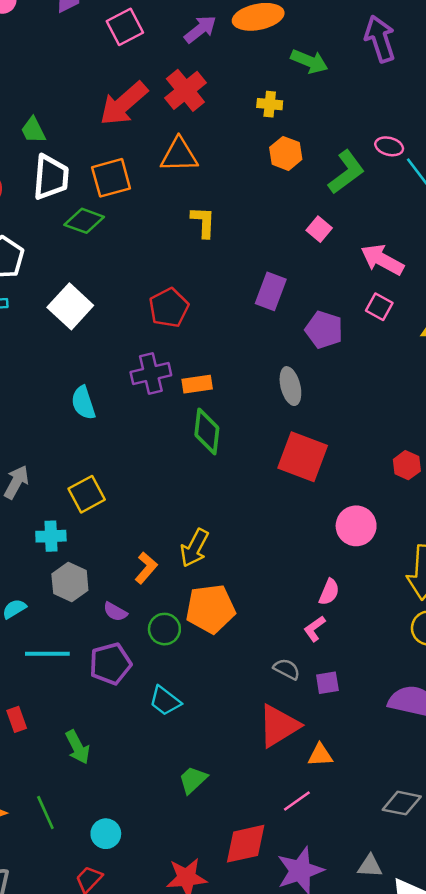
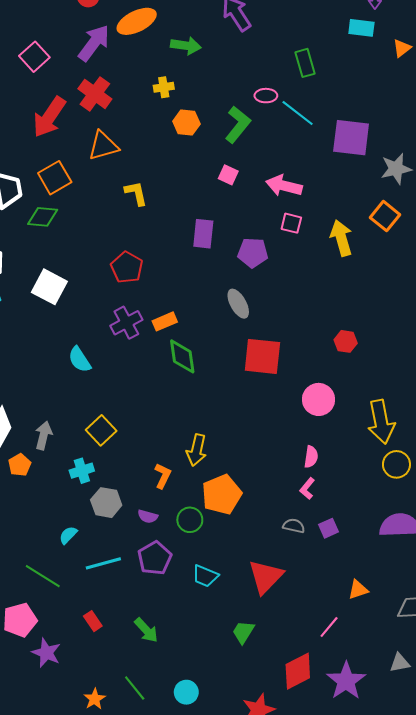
purple arrow: (200, 29) -> (94, 43), size x1.4
red triangle: (279, 726) -> (266, 577), moved
orange triangle: (320, 755) -> (358, 590), moved

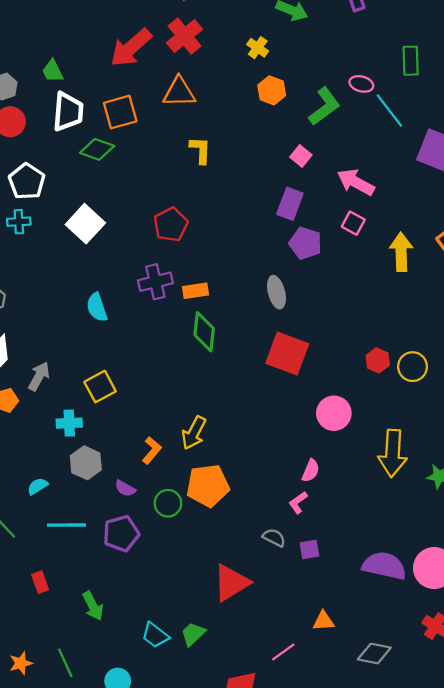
yellow cross: (164, 87) -> (258, 48), turned 30
purple rectangle: (203, 234) -> (290, 204), moved
yellow circle: (396, 464) -> (413, 367), moved
cyan trapezoid: (205, 576) -> (155, 635), moved

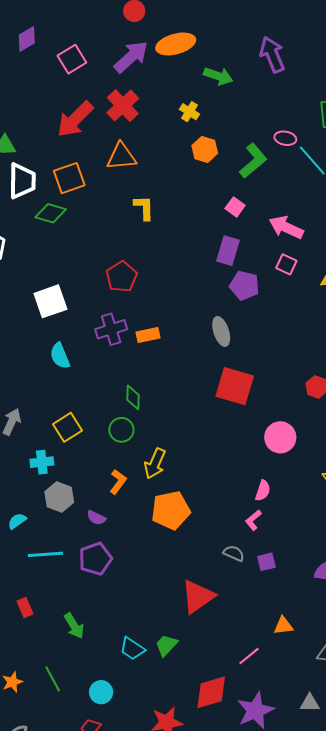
white square: (85, 224) -> (50, 301), moved, turned 32
green diamond: (204, 332) -> (133, 397), moved, size x0.7
green circle: (168, 503) -> (121, 430), moved

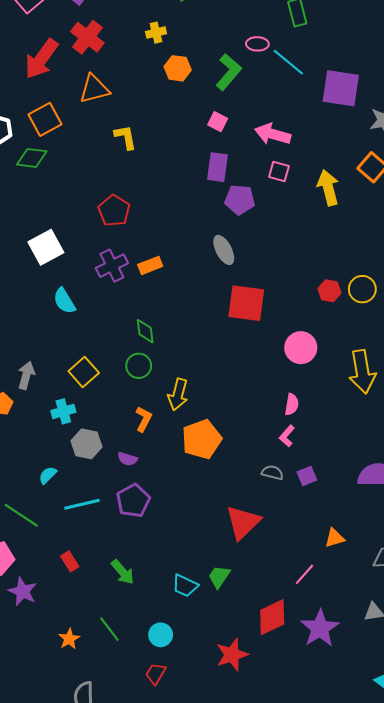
yellow cross: (190, 112) -> (156, 33), turned -36

